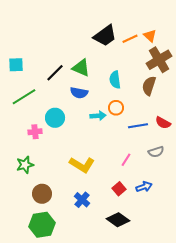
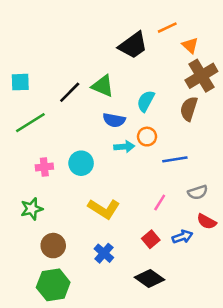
orange line: (130, 39) -> (167, 28), moved
cyan semicircle: (115, 80) -> (146, 101), turned 36
blue semicircle: (79, 93) -> (114, 120), moved
cyan circle: (55, 118) -> (81, 163), moved
red semicircle: (163, 123) -> (207, 221), moved

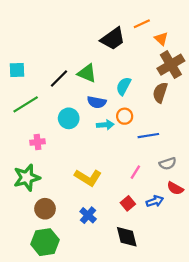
cyan circle: (81, 163) -> (69, 118), moved
green star: (32, 209) -> (27, 178), size x1.4
black diamond: (150, 279) -> (127, 237), turned 40

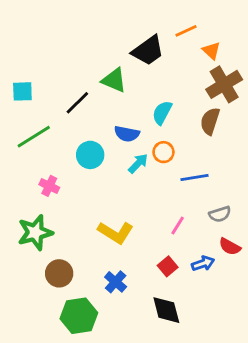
green triangle: (87, 73) -> (114, 80), moved
cyan arrow: (105, 125) -> (138, 163), turned -42
pink cross: (37, 142) -> (49, 186), turned 32
green hexagon: (45, 242) -> (79, 316), moved

